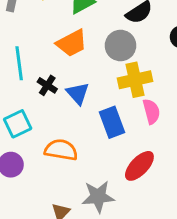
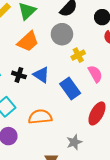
yellow cross: (135, 80) -> (78, 55), size x0.6
gray star: (98, 197) -> (74, 142), size x0.7

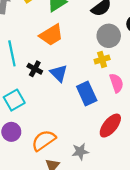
gray circle: (62, 34) -> (109, 36), moved
orange semicircle: (40, 117) -> (44, 140), moved, turned -40

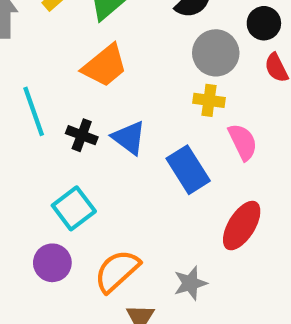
yellow cross: (102, 60) -> (209, 100), turned 32
cyan square: (14, 100) -> (74, 208), moved

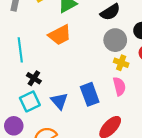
yellow cross: (209, 100) -> (121, 63), moved
black cross: (82, 135) -> (34, 78), moved
blue triangle: (129, 138) -> (59, 101), moved

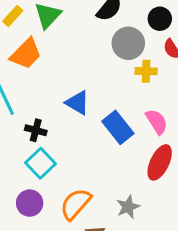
orange trapezoid: (60, 35) -> (26, 54), moved
pink semicircle: (119, 86) -> (157, 122), moved
blue triangle: (59, 101) -> (77, 103), moved

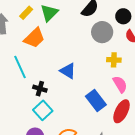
yellow cross: (146, 71) -> (114, 60), moved
blue rectangle: (118, 127) -> (96, 100), moved

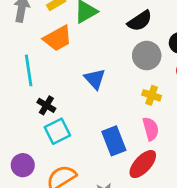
blue triangle: (68, 71) -> (95, 79), moved
cyan square: (43, 110) -> (57, 131), moved

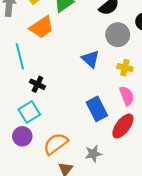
blue triangle: (95, 79) -> (91, 59), moved
cyan square: (57, 131) -> (29, 112), moved

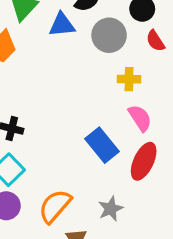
blue triangle: (91, 59) -> (62, 25), moved, turned -36

